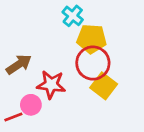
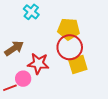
cyan cross: (73, 16) -> (31, 12), moved
yellow square: (104, 86) -> (78, 64), turned 36

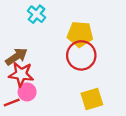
red star: (38, 63) -> (21, 74), moved
yellow square: (78, 64) -> (92, 99), moved

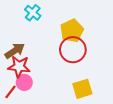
yellow pentagon: (80, 34) -> (72, 31), turned -30
red line: (12, 103) -> (11, 92), turned -32

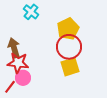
brown arrow: (15, 51) -> (14, 48), turned -72
yellow square: (82, 89) -> (70, 67), moved

